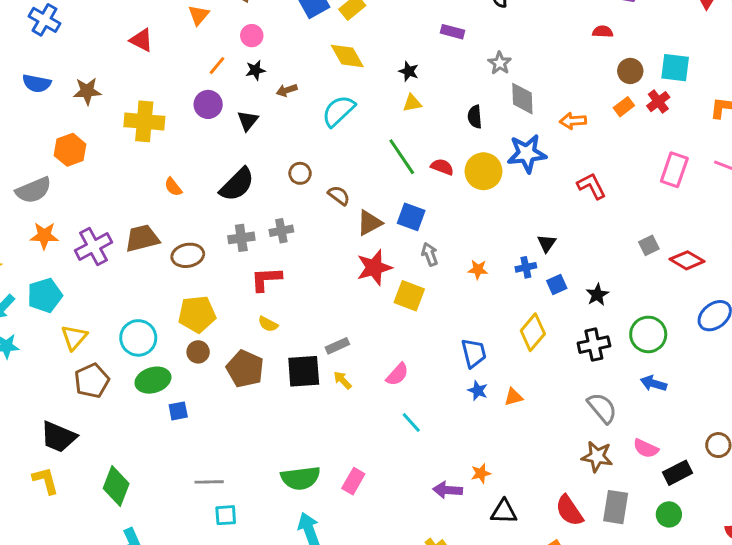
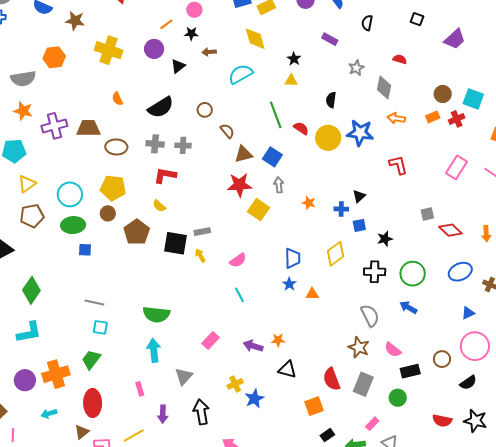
red semicircle: (603, 32) -> (400, 59), moved
gray diamond: (522, 99) -> (384, 87), moved
pink rectangle: (353, 481) -> (210, 340), moved

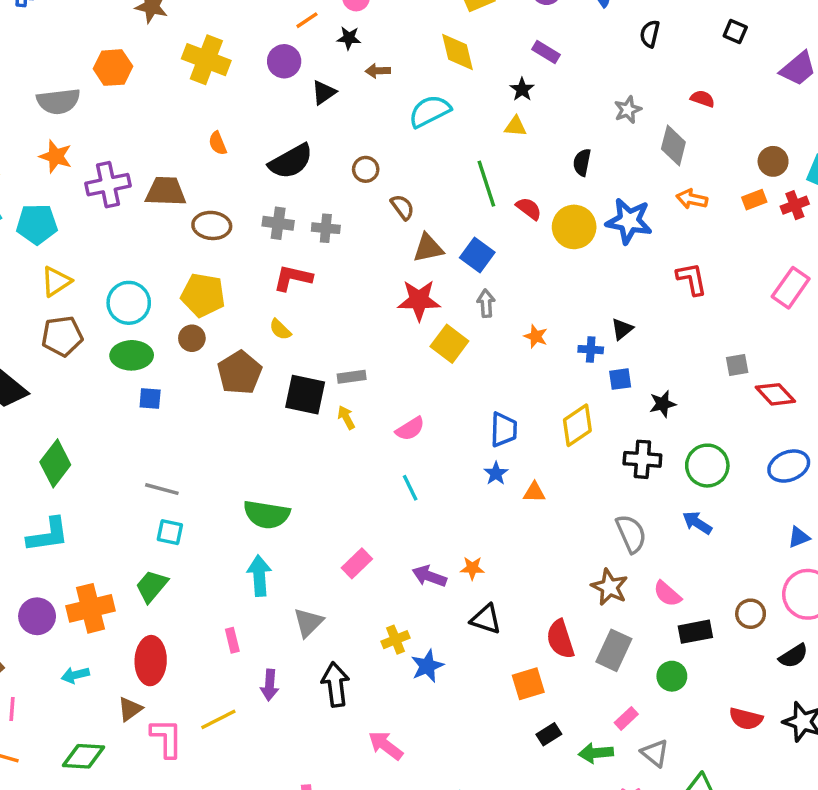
purple rectangle: (330, 39) -> (546, 52), moved

